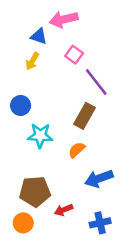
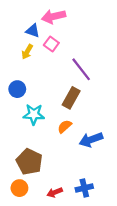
pink square: (74, 55) -> (51, 44), moved
blue arrow: (99, 179) -> (91, 140), moved
brown pentagon: (35, 192) -> (29, 162), turned 30
red arrow: (64, 210) -> (55, 192), moved

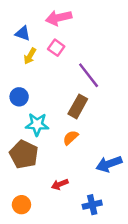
blue triangle: (33, 31) -> (23, 33), moved
blue arrow: (91, 140) -> (109, 164), moved
brown pentagon: (29, 162) -> (24, 154), moved
red arrow: (55, 192) -> (60, 184), moved

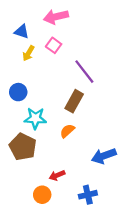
orange circle: (21, 205) -> (42, 195), moved

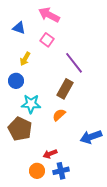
pink arrow: (56, 17) -> (49, 15), turned 40
yellow arrow: (28, 53) -> (25, 59), moved
blue cross: (88, 195) -> (61, 171), moved

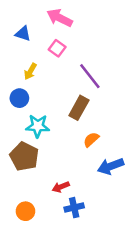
orange semicircle: (59, 115) -> (91, 139), moved
orange circle: (37, 171) -> (25, 211), moved

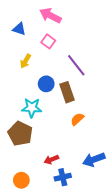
blue circle: (19, 98) -> (46, 84), moved
brown rectangle: (79, 108) -> (67, 92), turned -48
blue arrow: (111, 166) -> (94, 160), moved

